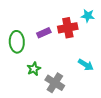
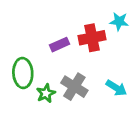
green ellipse: (17, 42) -> (23, 73), moved
gray cross: (55, 83) -> (74, 87), moved

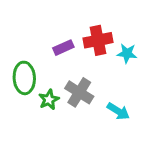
cyan star: (119, 21) -> (127, 53), moved
cyan arrow: (116, 88) -> (118, 111), moved

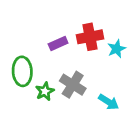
cyan star: (127, 53) -> (117, 49), turned -30

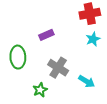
red cross: (90, 37) -> (90, 14), moved
green star: (45, 91) -> (40, 90), moved

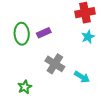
green ellipse: (18, 57) -> (22, 34), moved
green star: (40, 90) -> (25, 87), moved

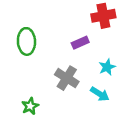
purple rectangle: (44, 33) -> (80, 43), moved
cyan star: (88, 37) -> (107, 67), moved

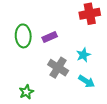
purple rectangle: (80, 43) -> (50, 37), moved
cyan star: (107, 67) -> (83, 55), moved

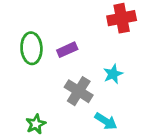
cyan arrow: (87, 81) -> (106, 121), moved

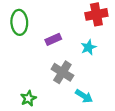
green ellipse: (31, 48) -> (19, 22), moved
cyan star: (113, 74) -> (88, 47), moved

